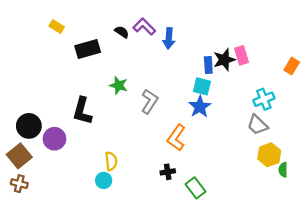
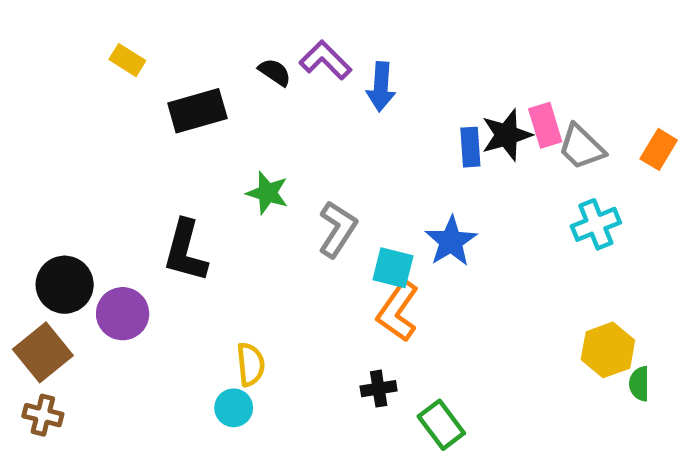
cyan square: (202, 86) -> (393, 268), moved
gray trapezoid: (257, 125) -> (581, 147), moved

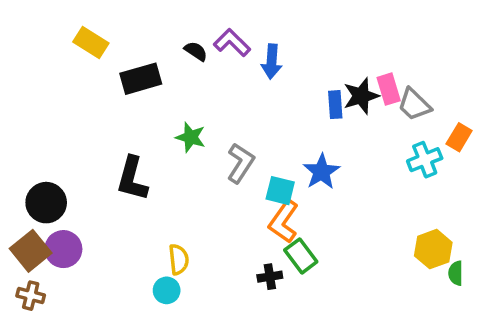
yellow rectangle: (127, 60) -> (91, 43), size x1.4
orange rectangle: (659, 149) -> (459, 137), moved
purple circle: (123, 314) -> (63, 249), moved
green rectangle: (441, 425) -> (301, 256), moved

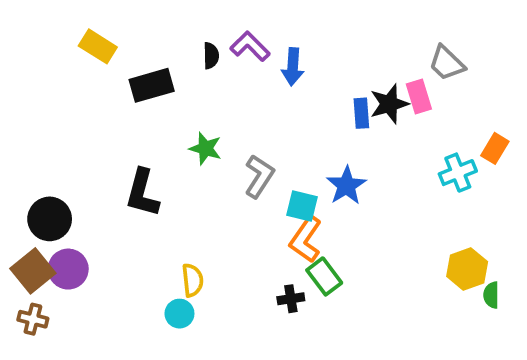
black semicircle: (196, 51) -> (211, 56), turned 55
gray trapezoid: (414, 105) -> (447, 63), moved

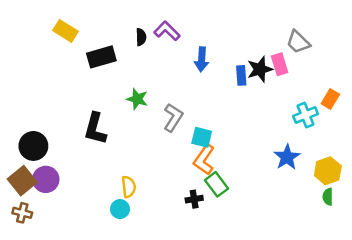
blue arrow: (293, 67) -> (202, 59), moved
blue star: (346, 186) -> (287, 157), moved
yellow hexagon: (467, 269) -> (328, 171), moved

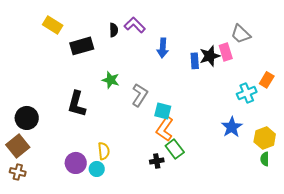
purple circle: (46, 179) -> (76, 163), moved

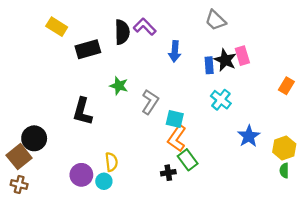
black semicircle: (114, 30) -> (122, 32), size x1.6
gray trapezoid: (241, 34) -> (216, 20), moved
black star: (210, 56) -> (225, 60), turned -30
cyan cross: (247, 93) -> (221, 100), moved, turned -30
black circle: (27, 118) -> (34, 138), moved

